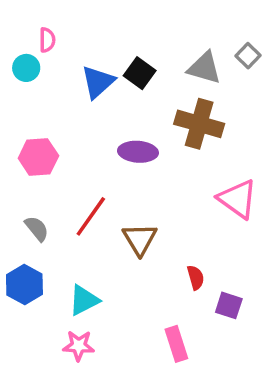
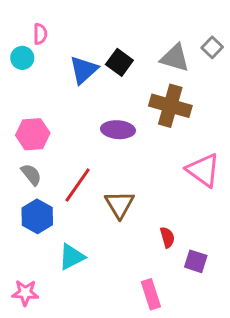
gray semicircle: (37, 229) -> (31, 175), moved
blue hexagon: (24, 284) -> (37, 216), moved
pink star: (79, 346) -> (25, 293), moved

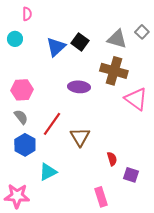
pink semicircle: (40, 34) -> (27, 14), moved
pink triangle: (203, 170) -> (136, 99), moved
pink star: (25, 293) -> (17, 196), size x1.4

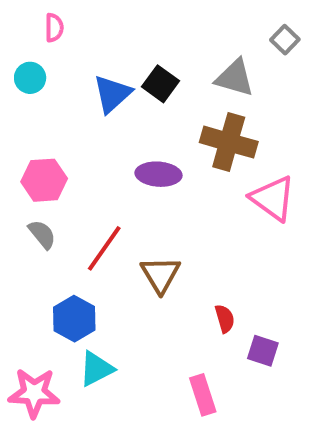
gray square: (142, 32) -> (285, 40), moved
blue hexagon: (25, 145) -> (74, 319), moved
cyan triangle: (48, 172) -> (96, 369), moved

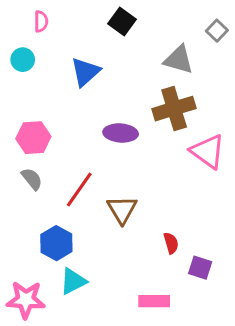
black square: (161, 84) -> (122, 21), moved
brown cross: (229, 142) -> (174, 109), turned -33
pink rectangle: (203, 395) -> (154, 301), turned -72

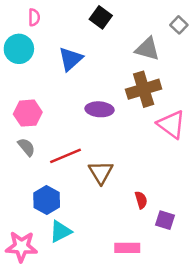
cyan circle: (23, 60) -> (19, 49), size x1.5
red line: (79, 190) -> (65, 156), turned 32

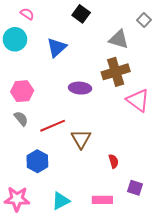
pink semicircle: (34, 17) -> (27, 14), turned -56
purple square: (165, 220) -> (135, 188), moved
cyan triangle: (60, 231) -> (61, 201), moved

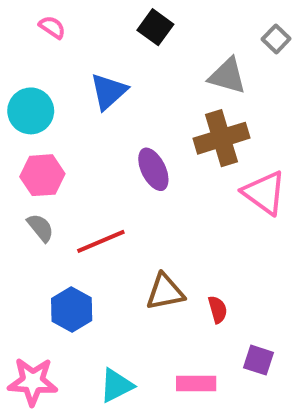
cyan circle: (15, 39) -> (31, 111), moved
purple ellipse: (80, 88) -> (153, 169), turned 60
brown triangle: (81, 139) -> (165, 292), moved, turned 50

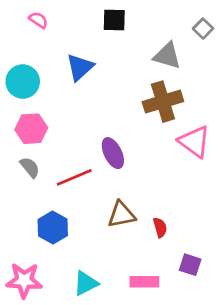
black square: (155, 27) -> (114, 20), turned -35
purple ellipse: (153, 169) -> (113, 153), moved

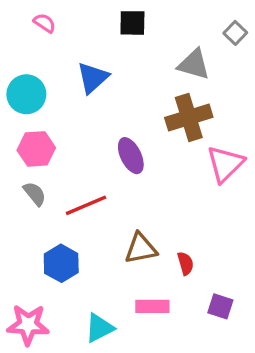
pink triangle: (194, 142) -> (225, 164), turned 39
purple ellipse: (113, 153) -> (131, 156), moved
pink rectangle: (144, 282) -> (152, 306), moved

